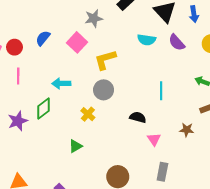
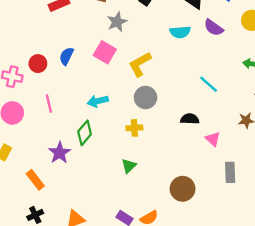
red circle: (14, 47) -> (38, 64), moved
cyan line: (161, 91) -> (209, 84), turned -36
yellow cross: (88, 114) -> (134, 128), turned -32

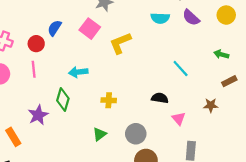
red circle: (38, 64) -> (36, 44), moved
gray circle: (145, 98) -> (136, 134), moved
green diamond: (85, 133) -> (63, 99), turned -30

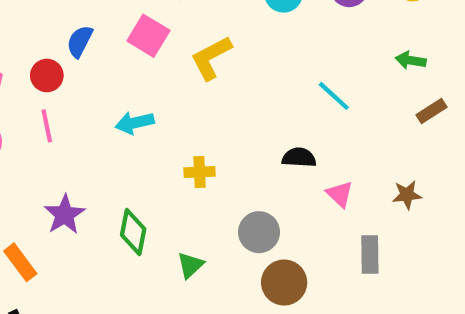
green diamond: (63, 99) -> (133, 232), moved
brown star: (211, 105) -> (407, 195), moved
green triangle: (100, 134) -> (190, 265), moved

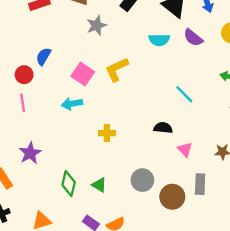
pink square: (148, 36) -> (83, 74), moved
green diamond: (133, 232) -> (69, 184), moved
gray circle: (259, 232) -> (142, 180), moved
green triangle: (190, 265) -> (99, 185), turned -49
brown circle: (284, 283) -> (172, 197), moved

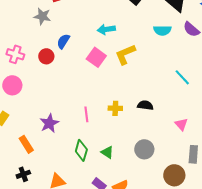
gray star: (96, 25) -> (42, 16), moved, turned 30
pink line: (23, 103) -> (86, 114), moved
cyan arrow: (72, 104) -> (106, 29), moved
black semicircle: (163, 128) -> (145, 105), moved
brown circle: (172, 197) -> (174, 175), moved

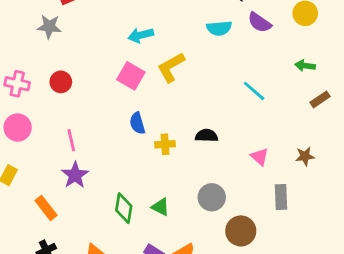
blue semicircle: (63, 41) -> (137, 123), moved, turned -42
pink line: (86, 114) -> (71, 140), moved
brown circle: (174, 175) -> (241, 231), moved

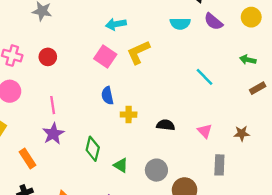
black semicircle: (207, 136) -> (166, 125), moved
gray circle: (212, 197) -> (156, 170), moved
green diamond: (124, 208) -> (93, 149), moved

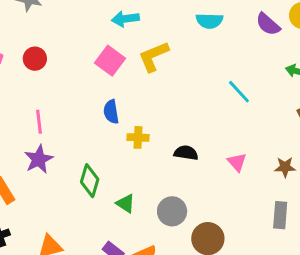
purple semicircle: (213, 22) -> (268, 24), moved
gray rectangle: (219, 165) -> (280, 215), moved

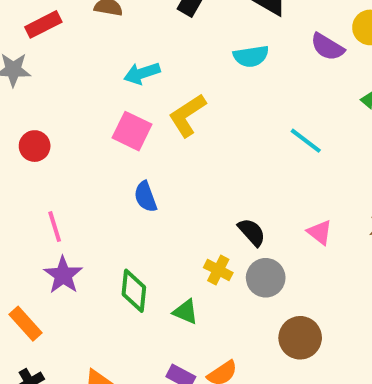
yellow cross: (138, 137) -> (218, 270), moved, turned 35
black semicircle: (186, 153) -> (252, 232), turned 50
gray circle: (172, 211) -> (266, 278), moved

